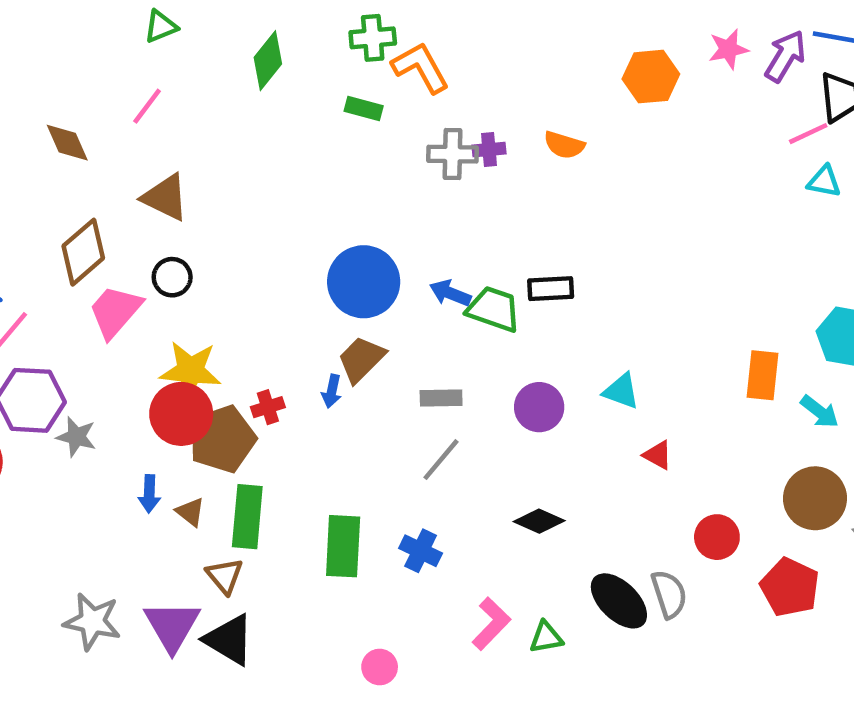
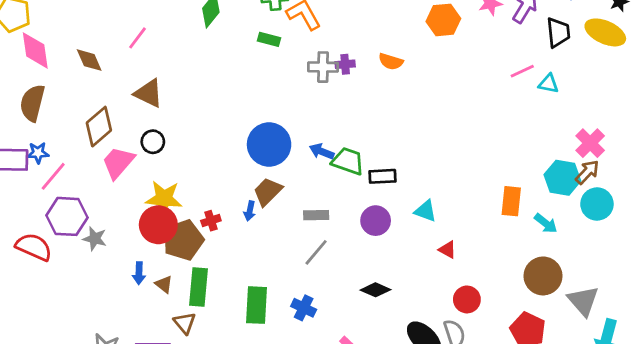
pink line: (808, 134) -> (522, 71), moved
black rectangle: (551, 289) -> (382, 176), moved
red circle: (717, 537) -> (467, 299), moved

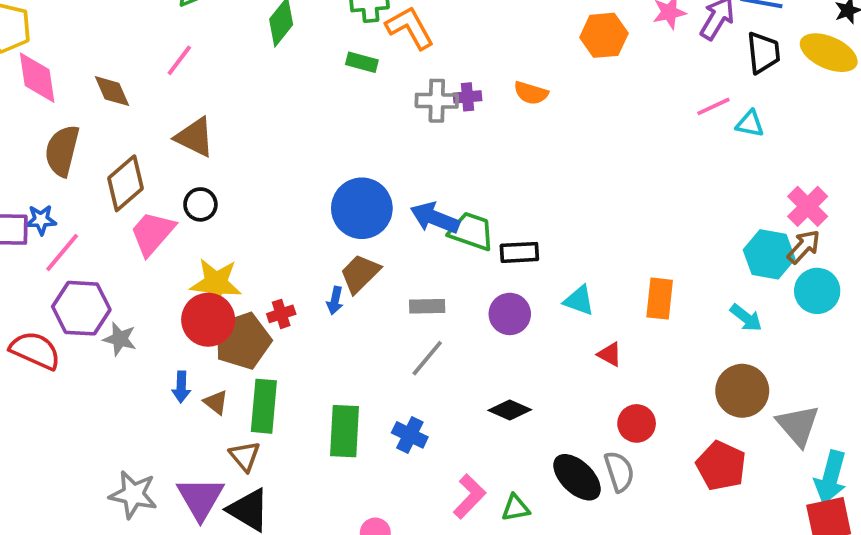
brown semicircle: (32, 103) -> (62, 151), moved
blue arrow: (322, 151) -> (435, 218), size x1.4
orange rectangle: (511, 201) -> (660, 299), moved

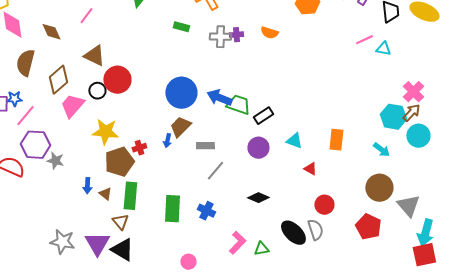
green rectangle: (362, 62) -> (181, 27), moved
black rectangle: (519, 252) -> (263, 116), turned -30
gray rectangle: (427, 306) -> (205, 146), moved
red circle: (208, 320) -> (117, 80), moved

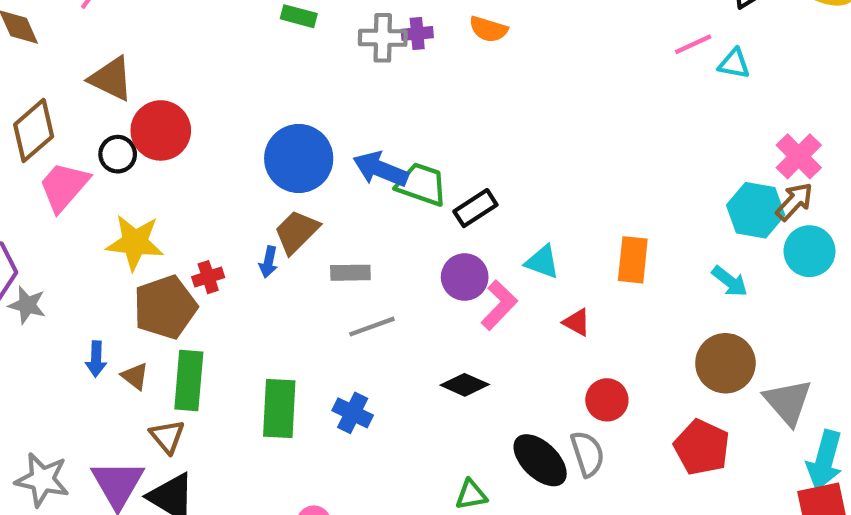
gray line: (215, 171) -> (372, 327), turned 30
pink L-shape: (237, 243) -> (499, 305), moved

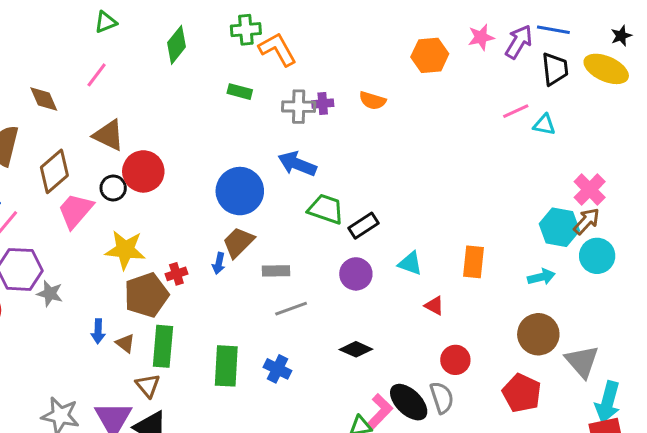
blue arrow: (381, 169) -> (297, 164), moved
cyan arrow: (730, 281) -> (541, 277), turned -52
pink L-shape: (499, 305) -> (380, 411), moved

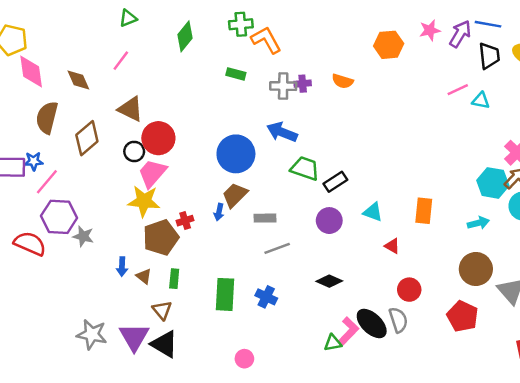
pink trapezoid: (75, 211) -> (152, 173), moved
green rectangle: (163, 346) -> (174, 279), size x0.6

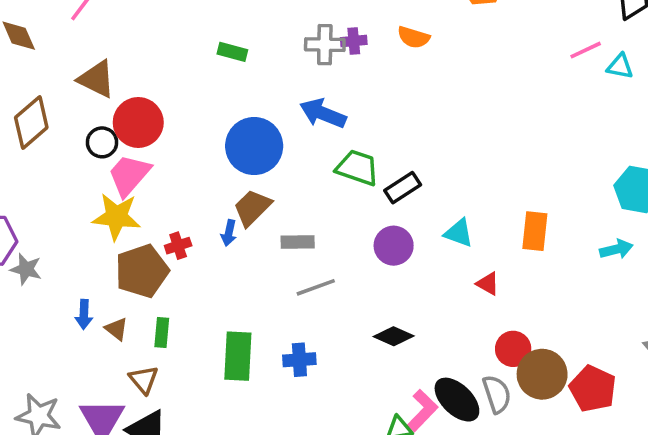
green rectangle: (236, 74) -> (232, 52), moved
brown circle: (476, 269) -> (542, 374), moved
blue cross: (266, 297) -> (299, 360), turned -30

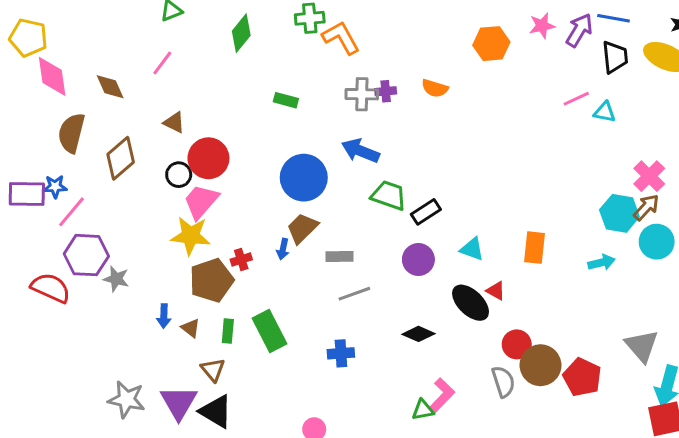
brown triangle: (97, 79) -> (174, 123), size x0.7
green rectangle: (238, 356) -> (270, 331), moved, turned -30
black ellipse: (457, 400) -> (471, 303), moved

